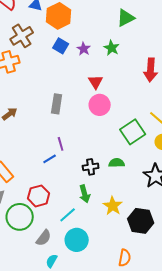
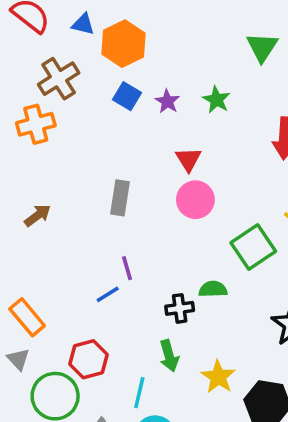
green triangle: (126, 18) -> (262, 47), moved, turned -30
green semicircle: (117, 163) -> (213, 289), moved
cyan line: (68, 215) -> (139, 393), turned -36

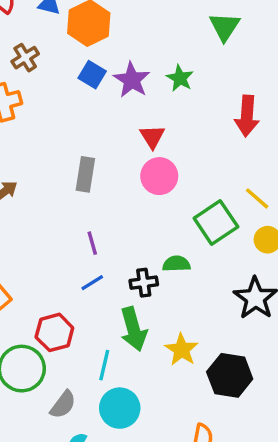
brown cross: (59, 79) -> (25, 58), size x0.7
purple star: (167, 101) -> (132, 80), size x1.5
blue line: (108, 294) -> (92, 283), moved
green arrow: (169, 356) -> (133, 329), size x1.4

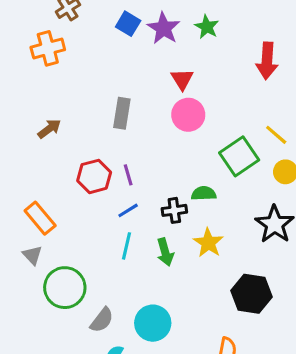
green arrow: (133, 329) -> (165, 252), size x0.7
red hexagon: (54, 332) -> (94, 176), moved
yellow star: (182, 350) -> (208, 243), moved
cyan line: (104, 365) -> (127, 246), moved

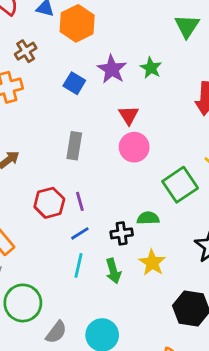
blue square: (128, 24) -> (74, 83), moved

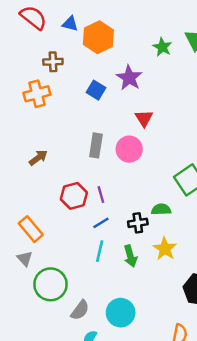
brown cross: (26, 51) -> (53, 62), turned 30
green star: (151, 68) -> (162, 47), moved
pink circle: (134, 147) -> (129, 149), moved

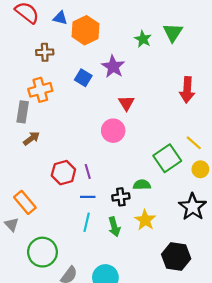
orange cross: (37, 94) -> (40, 90), moved
gray rectangle: (96, 145) -> (23, 112), moved
blue line: (101, 223) -> (88, 197), turned 32
gray triangle: (25, 259) -> (12, 224), moved

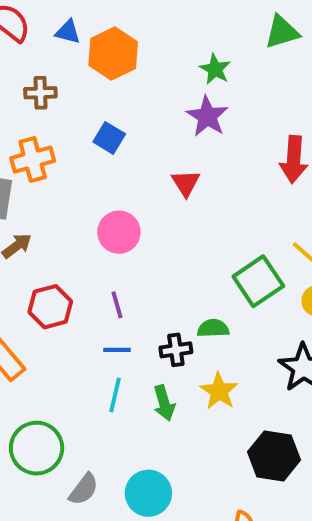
green triangle: (173, 32) -> (282, 32), moved, turned 40
purple star: (113, 67) -> (207, 116), moved
pink circle: (113, 131) -> (119, 232), moved
red hexagon: (63, 173) -> (50, 307), moved

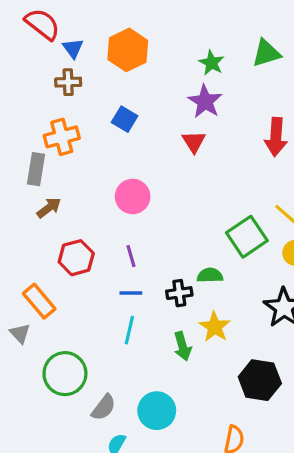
blue triangle: (68, 32) -> (73, 48), moved, turned 40
green triangle: (282, 32) -> (266, 53), moved
red triangle: (186, 183) -> (194, 142), moved
green arrow: (164, 403) -> (183, 346), moved

